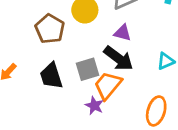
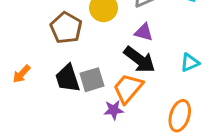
gray square: (88, 69) -> (92, 80), moved
purple star: (94, 106) -> (114, 110), turned -30

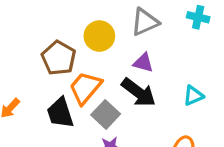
gray square: (92, 80) -> (106, 114), moved, turned -30
orange trapezoid: (128, 88) -> (85, 88), moved

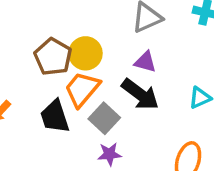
yellow circle: (99, 36) -> (86, 53), moved

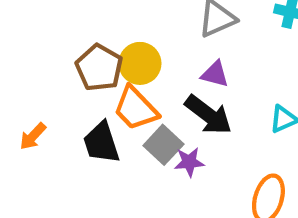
orange trapezoid: (82, 89) -> (136, 108), turned -84
purple star: (109, 154) -> (189, 162), moved

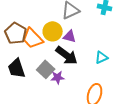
yellow circle: (140, 63) -> (53, 31), moved
orange trapezoid: (136, 108) -> (33, 38), moved

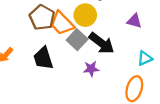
purple triangle: (70, 36) -> (134, 21), moved
cyan triangle: (102, 57) -> (145, 58), moved
gray square: (46, 69) -> (77, 40), moved

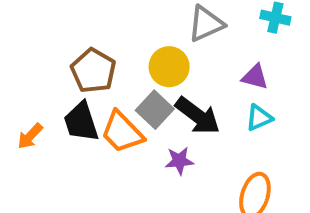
orange trapezoid: (62, 23) -> (122, 132), moved
black trapezoid: (43, 58) -> (81, 122), moved
cyan triangle: (145, 58) -> (259, 118), moved

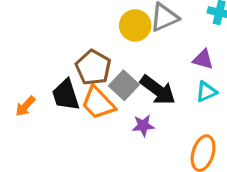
yellow circle: (169, 67) -> (135, 25), moved
brown pentagon: (93, 71) -> (93, 67), moved

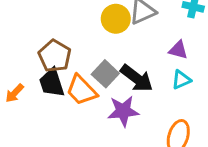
brown pentagon: (93, 67) -> (55, 56), moved
purple star: (143, 126) -> (123, 111), size x1.5

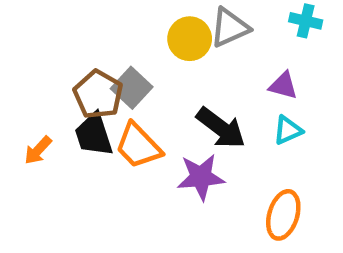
gray square: (105, 74) -> (132, 88), moved

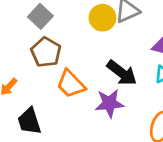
gray square: (132, 88) -> (40, 16), moved
black trapezoid: (94, 135) -> (29, 121), moved

